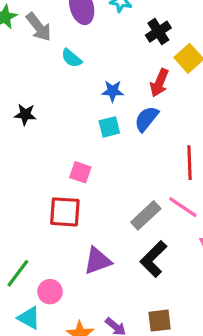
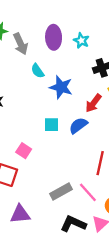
blue star: (113, 91) -> (61, 87), moved, size x1.5
black L-shape: (153, 259) -> (73, 224), moved, turned 55

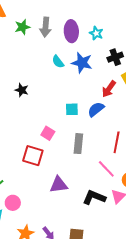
gray arrow: (21, 44) -> (45, 27), moved, turned 30
blue star: (61, 87) -> (82, 63), moved
gray rectangle: (61, 191) -> (78, 144), moved, turned -54
purple triangle: (20, 214) -> (59, 185), moved

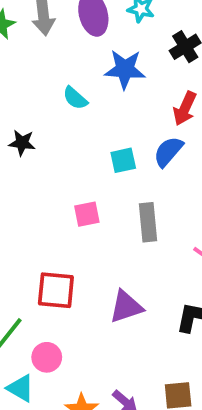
cyan semicircle: (58, 62) -> (75, 98), moved
pink square: (48, 133) -> (87, 214), turned -32
red square: (33, 156) -> (56, 290), moved

